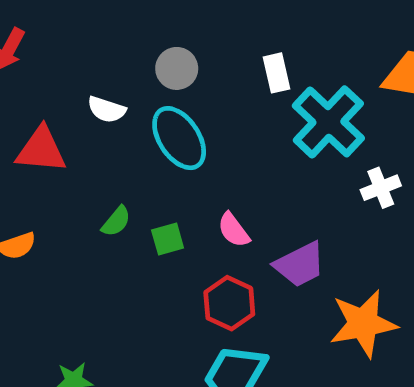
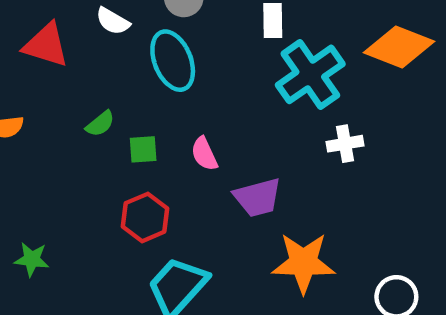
red hexagon: (229, 303) -> (145, 217), moved

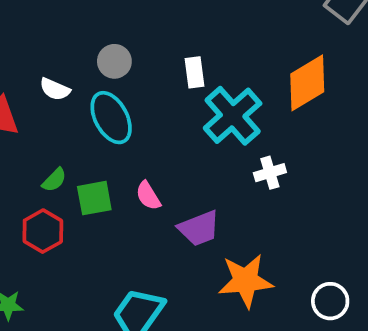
orange diamond: (399, 47) -> (307, 83), turned -46
green square: (143, 149) -> (94, 198), size x1.4
red hexagon: (145, 217) -> (43, 231), moved

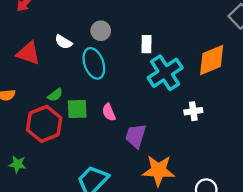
white cross: (270, 173) -> (193, 111), moved
purple trapezoid: (199, 228) -> (136, 136), turned 120
red hexagon: (43, 231) -> (44, 124), size x1.4

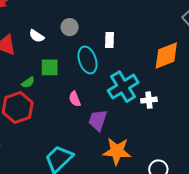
cyan ellipse: (94, 63) -> (87, 60), moved
cyan cross: (165, 73) -> (123, 87), moved
green square: (77, 109) -> (50, 67), moved

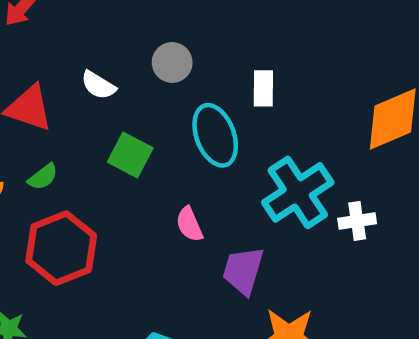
green square: (50, 67) -> (130, 155), turned 30
green semicircle: (28, 82) -> (43, 177), moved

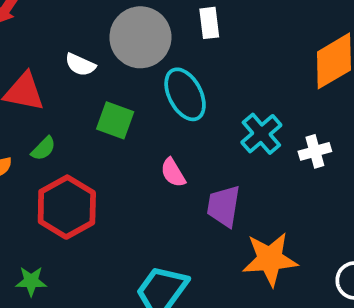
gray circle: (172, 62) -> (140, 37), size x1.8
white rectangle: (263, 88) -> (209, 23), moved
cyan cross: (298, 192) -> (261, 134), size x0.7

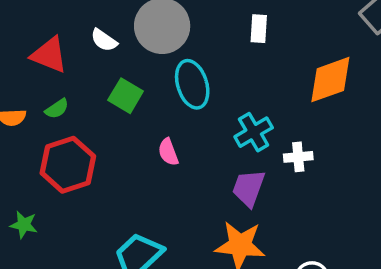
white rectangle: (209, 23) -> (259, 29), moved
purple trapezoid: (224, 206) -> (249, 188), moved

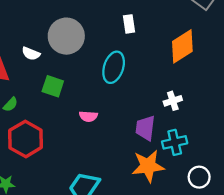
cyan ellipse: (192, 84) -> (114, 67), moved, turned 48
cyan cross: (254, 132) -> (175, 142), moved, turned 30
pink semicircle: (168, 152) -> (88, 116), turned -54

